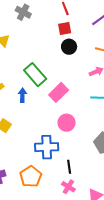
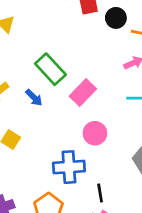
black circle: (69, 47) -> (116, 18), moved
blue arrow: (22, 95) -> (34, 98), turned 136

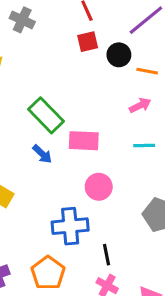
pink rectangle: (83, 92) -> (84, 141), turned 50
blue arrow: (34, 98) -> (42, 154), moved

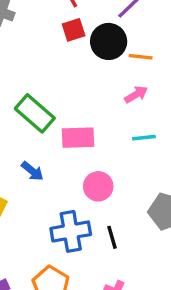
black circle: (119, 55) -> (109, 41), size x1.4
blue arrow: (42, 154) -> (32, 171), moved
black line: (106, 255) -> (112, 237), moved

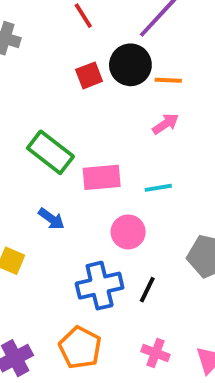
red square: (74, 30) -> (89, 75), moved
cyan line: (144, 138) -> (158, 188), moved
black line: (112, 237) -> (147, 290), turned 45

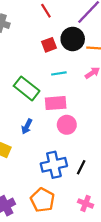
cyan line: (158, 188) -> (59, 73), moved
blue arrow: (51, 219) -> (27, 126), turned 80
pink circle: (128, 232) -> (67, 125), moved

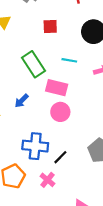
red square: (49, 45) -> (50, 26), moved
pink cross: (86, 203) -> (47, 180), moved

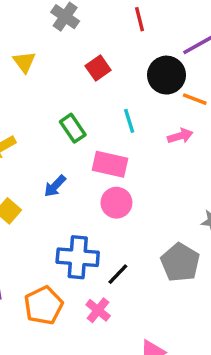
red square: (50, 26) -> (98, 68), turned -32
cyan line: (69, 60) -> (129, 121), turned 64
green rectangle: (33, 64) -> (73, 128), size x0.7

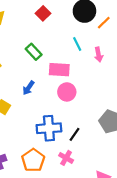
orange line: (195, 99) -> (104, 23), turned -56
cyan line: (129, 121) -> (77, 44), moved
pink arrow: (180, 136) -> (99, 55), moved, turned 104

